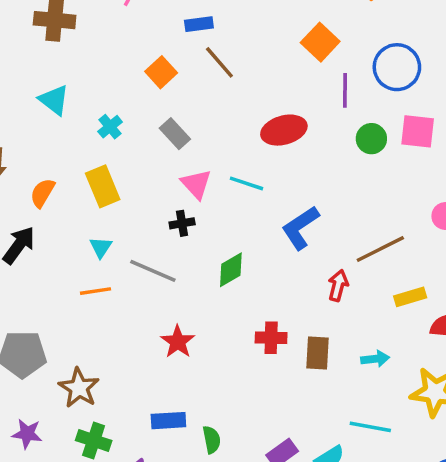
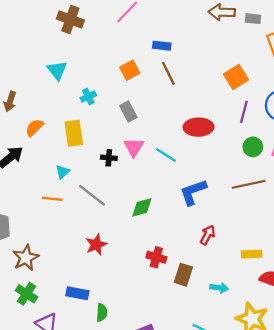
black cross: (182, 223) -> (109, 158), moved
brown line: (380, 249) -> (249, 184), moved

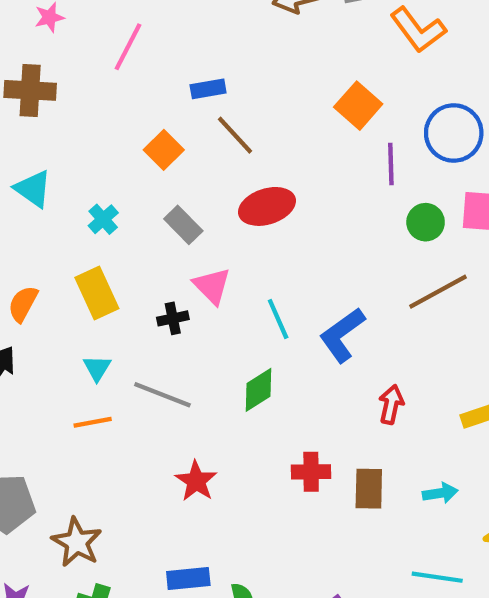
red ellipse: (198, 127) -> (267, 206), moved
cyan line: (166, 155) -> (278, 319), moved, turned 50

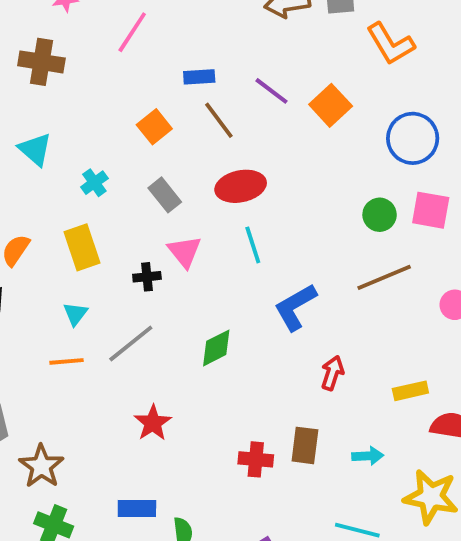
purple line: (391, 164) -> (272, 91), moved, turned -57
cyan line: (278, 319) -> (253, 245), moved
gray line: (162, 395) -> (131, 343), turned -66
red cross: (311, 472) -> (256, 459), moved

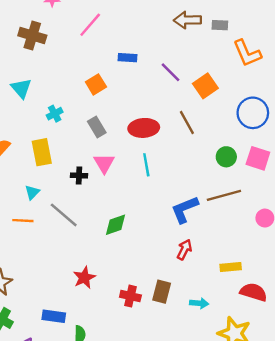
brown line: (219, 120) -> (187, 123), moved
blue L-shape: (295, 307) -> (185, 209), moved
gray line: (131, 343) -> (64, 215), turned 72
red star: (153, 423) -> (84, 278), moved

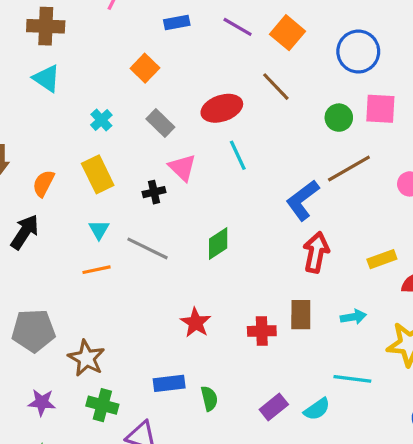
cyan triangle: (21, 88) -> (47, 78), moved
red arrow: (184, 250) -> (316, 252), size x1.4

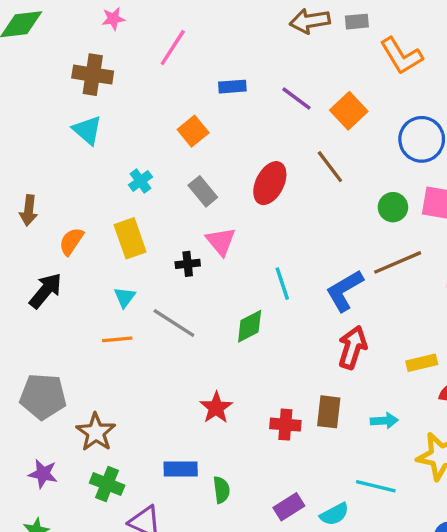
red ellipse: (222, 108) -> (270, 183), turned -51
cyan line: (238, 155) -> (282, 284), moved

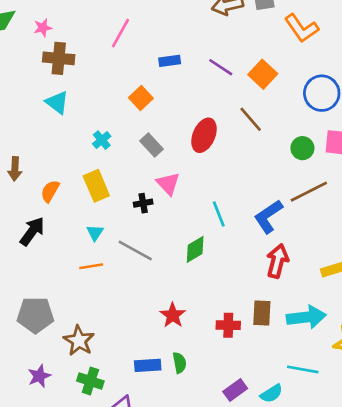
pink star: (113, 19) -> (43, 28), moved
cyan arrow: (384, 421) -> (306, 317), size x1.8
purple star: (43, 474) -> (39, 376), turned -30
green semicircle: (221, 490) -> (179, 363), moved

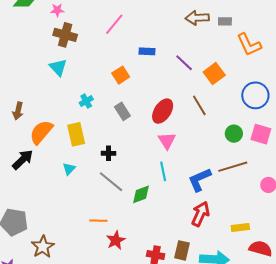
pink triangle: (168, 184) -> (167, 141), moved
orange semicircle: (50, 191) -> (41, 132), size x1.5
gray line: (135, 250) -> (111, 182), moved
orange line: (91, 266) -> (98, 221), moved

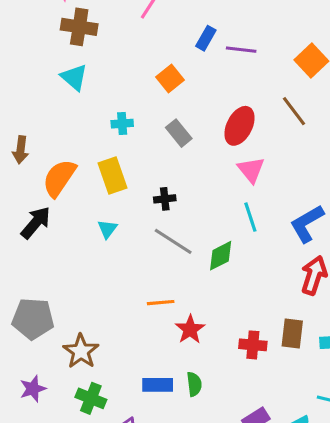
blue rectangle: (147, 51) -> (206, 38), turned -56
purple line: (184, 63) -> (241, 50), moved, turned -30
cyan cross: (86, 101) -> (122, 124), turned 32

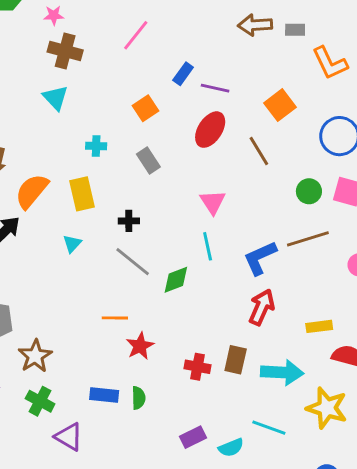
red ellipse: (240, 126) -> (210, 130), moved

